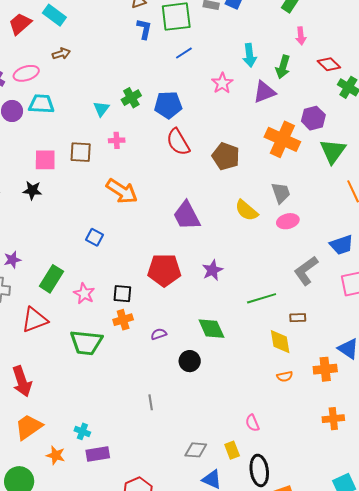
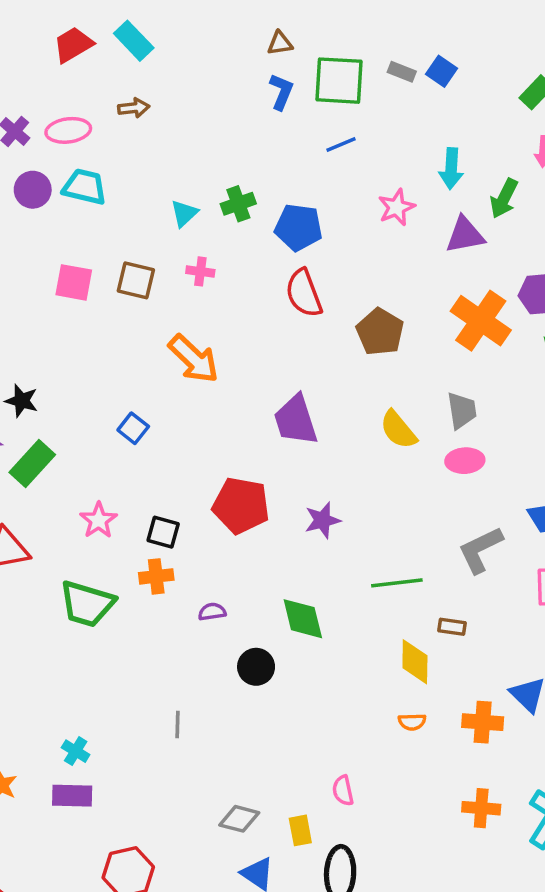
black star: (32, 190) -> (22, 401), moved
green rectangle: (51, 279) -> (32, 464), moved
cyan cross: (82, 431) -> (76, 751), moved

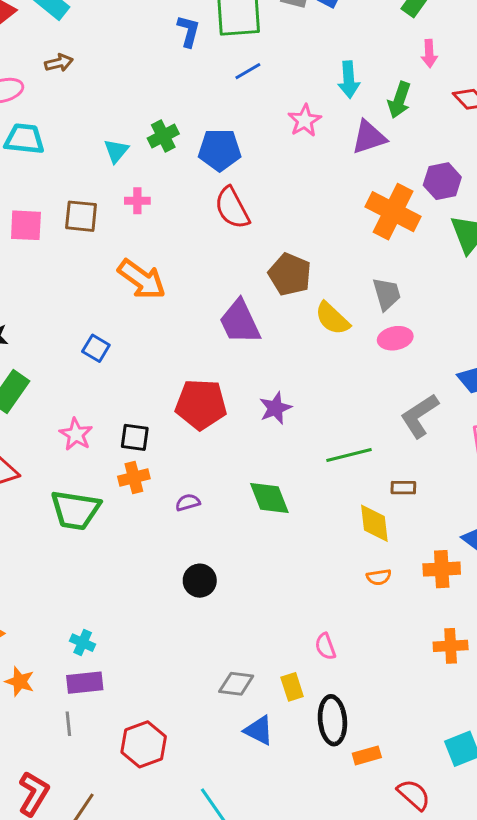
brown pentagon: (380, 332) -> (290, 274), moved
black circle: (256, 667) -> (200, 581), moved
gray line: (178, 724) -> (68, 724), moved

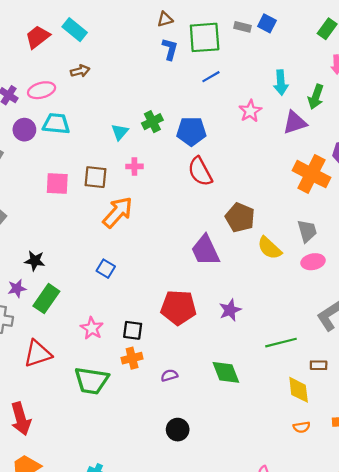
orange arrow: (142, 279) -> (118, 212), moved, turned -84

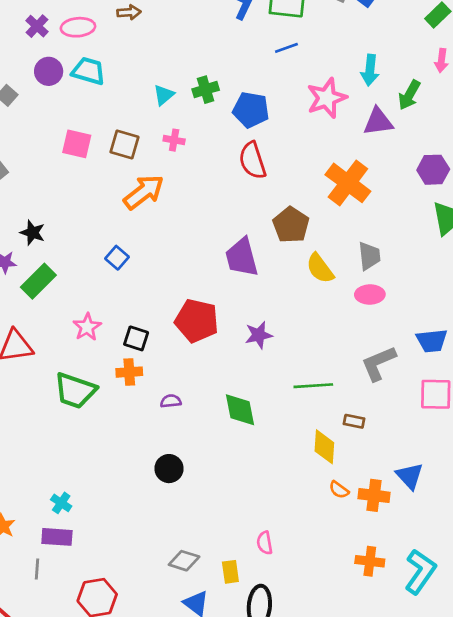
pink star: (250, 111) -> (327, 98), size x1.4
orange cross: (311, 174) -> (348, 183), moved
orange semicircle: (302, 427) -> (339, 490), moved, turned 35

